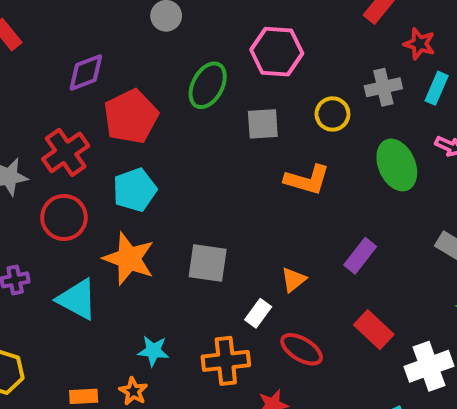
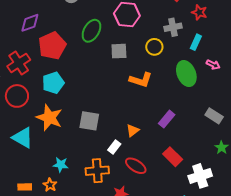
gray cross: (383, 87) -> (173, 27), moved
cyan rectangle: (437, 88) -> (196, 42), moved

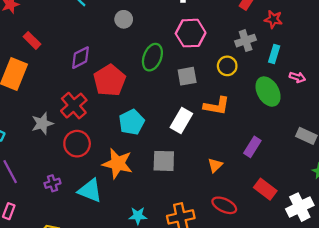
cyan pentagon: (53, 83) -> (132, 122), moved
white rectangle: (114, 147) -> (181, 121), moved, size x1.5

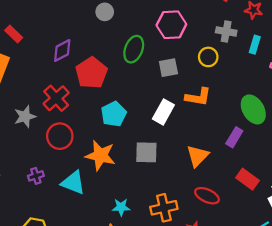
gray cross: (246, 41) -> (226, 32), turned 30
green ellipse: (268, 92) -> (253, 109), moved
orange triangle: (215, 165) -> (197, 156), size x1.5

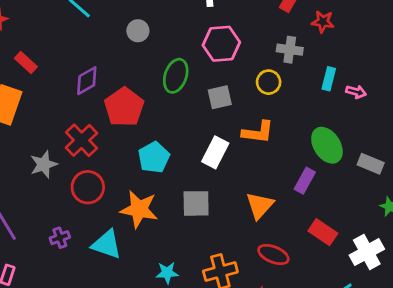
cyan rectangle: (255, 45) -> (329, 79), moved

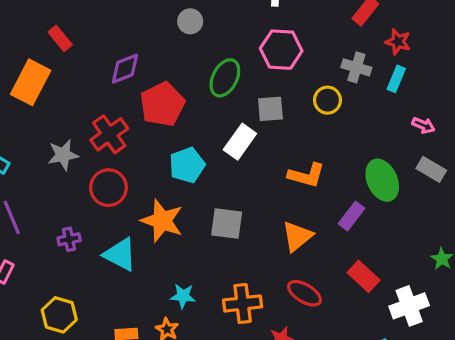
cyan rectangle: (329, 79) -> (396, 79), moved
orange L-shape: (258, 132) -> (306, 175), moved
white rectangle: (215, 152) -> (240, 142), moved
gray rectangle: (371, 164) -> (431, 169), moved

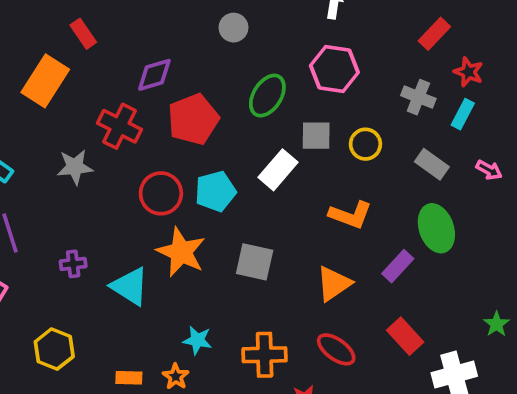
yellow circle: (327, 100) -> (365, 144), moved
red cross: (109, 134) -> (119, 126), moved, turned -33
gray rectangle: (431, 169) -> (432, 164), moved
red circle: (108, 188) -> (161, 193), moved

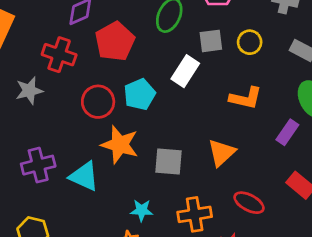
gray square: (255, 262) -> (169, 162), moved
purple cross: (73, 264) -> (38, 165), size x1.6
orange triangle: (334, 284) -> (222, 153), moved

